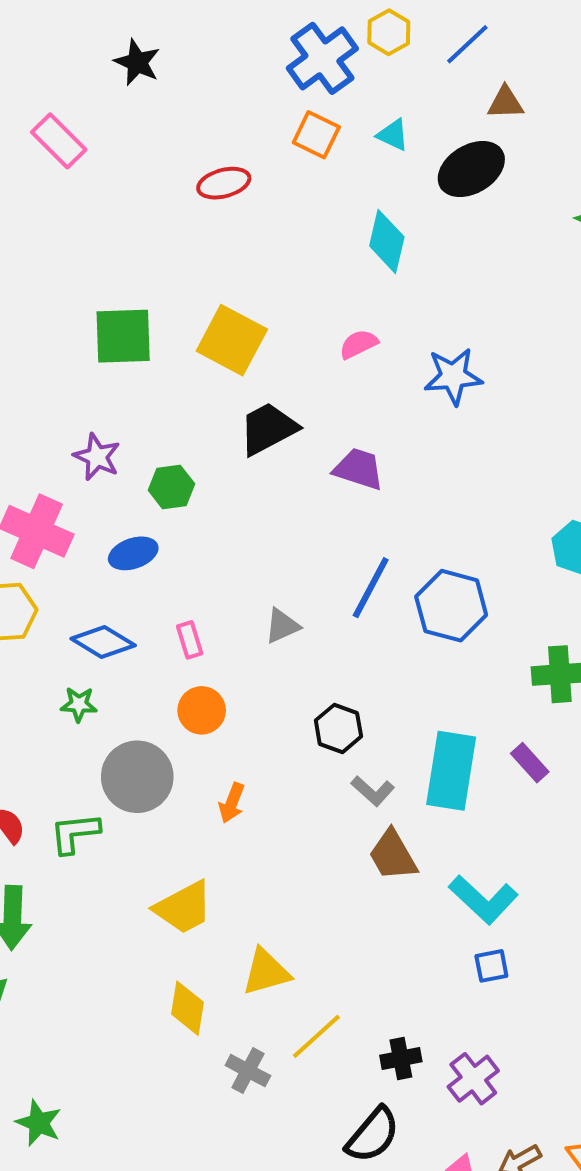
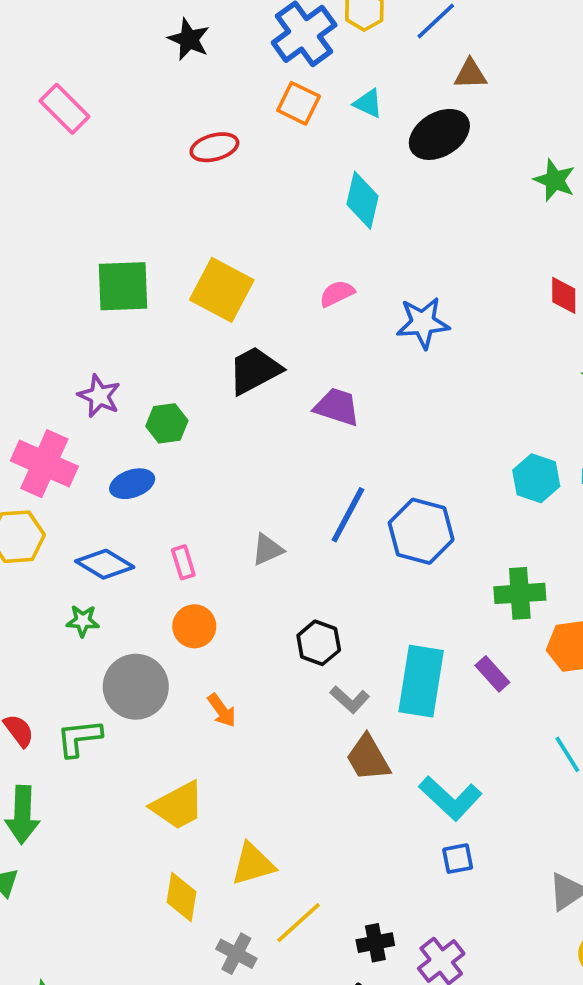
black star: (137, 62) -> (189, 39), moved
orange arrow: (232, 803) -> (222, 710), turned -57

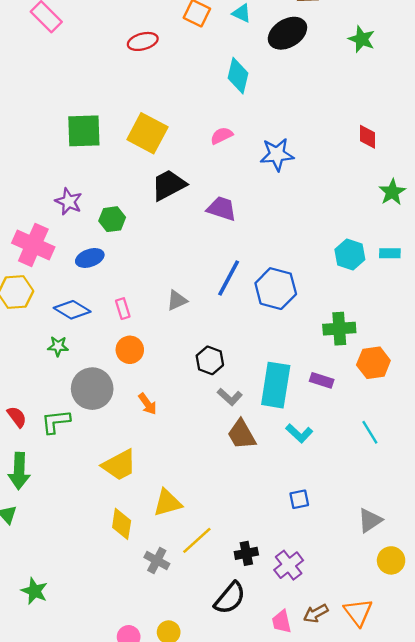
green star: (555, 180) -> (362, 39), moved
purple rectangle: (492, 674) -> (322, 380), turned -30
cyan L-shape: (450, 798) -> (299, 433), moved, size x0.7

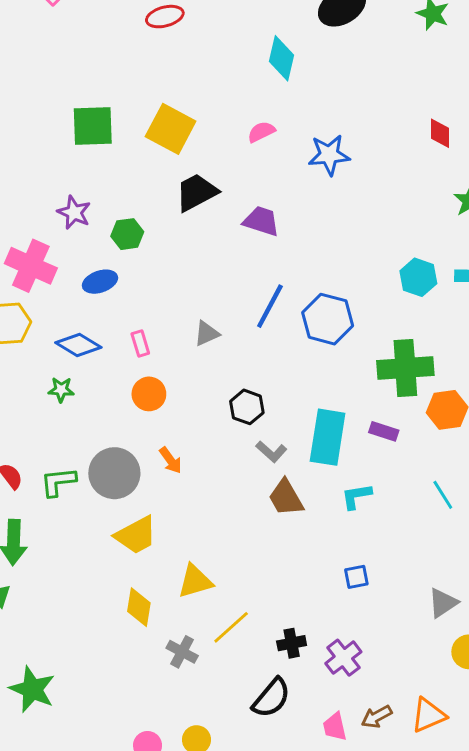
green cross: (339, 329) -> (405, 368), size x1.4
gray circle: (92, 389) -> (114, 473), moved
cyan L-shape: (299, 433) -> (356, 496), turned 128
green star: (34, 591) -> (32, 689), size x1.4
orange triangle: (358, 612) -> (428, 715), turned 44

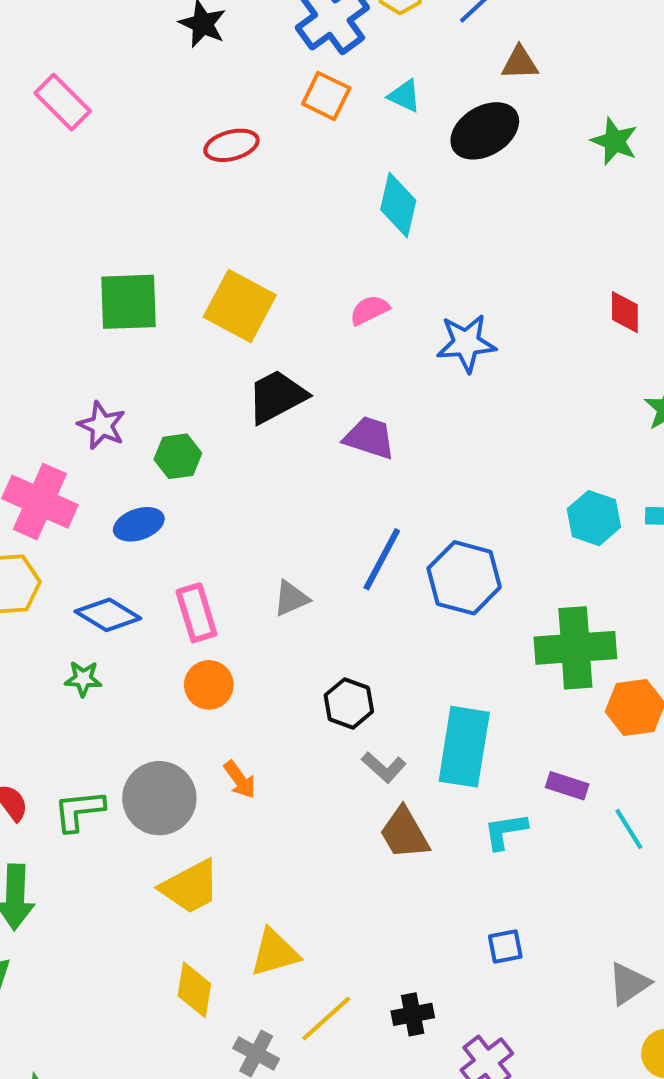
pink rectangle: (140, 344) -> (196, 613), size x1.5
purple rectangle: (384, 431) -> (567, 786), moved
black cross: (292, 643) -> (413, 1014), moved

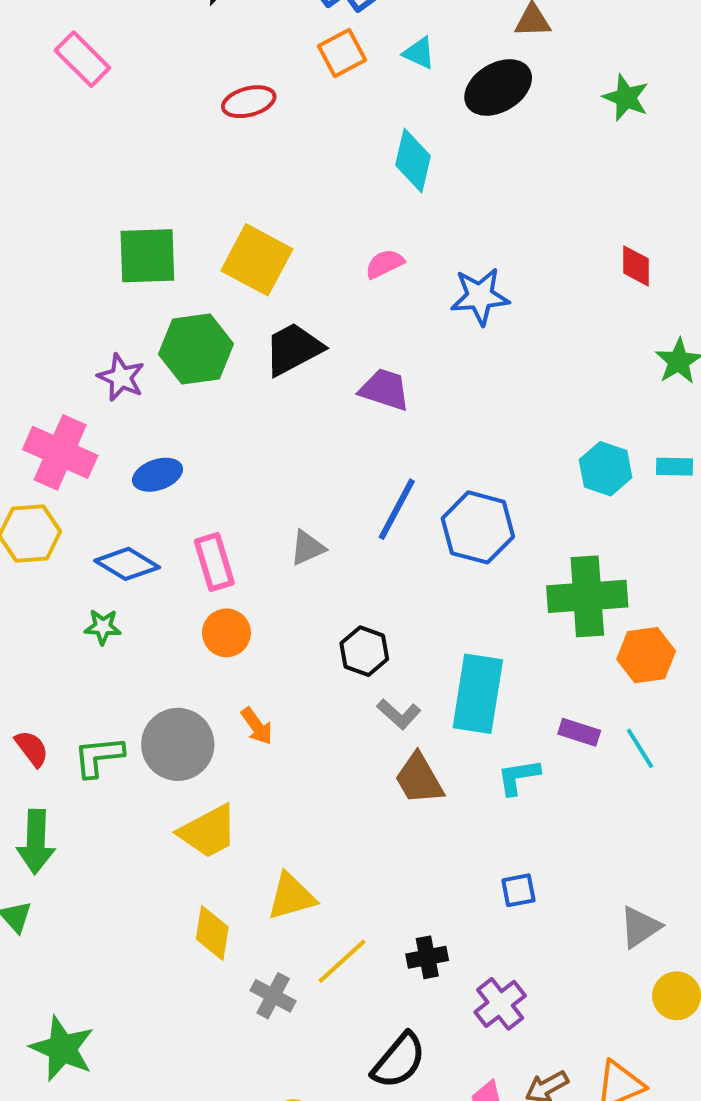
orange square: (326, 96) -> (342, 53), turned 36
green hexagon: (178, 456) -> (196, 349), moved, size x1.6
cyan line: (629, 829) -> (640, 748), moved

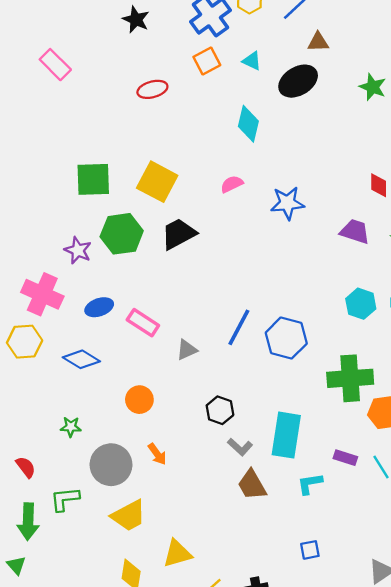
purple trapezoid: (385, 390) -> (355, 231), moved
pink rectangle: (214, 562) -> (143, 323), moved, turned -40
green star: (103, 627) -> (71, 427), moved
green L-shape: (99, 757) -> (65, 499), moved

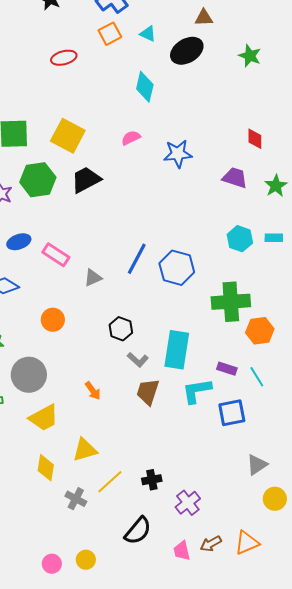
orange arrow: (157, 454) -> (93, 391), moved
cyan L-shape: (310, 484) -> (197, 391), size x1.4
brown trapezoid: (252, 485) -> (148, 392), turned 48
blue square: (310, 550) -> (232, 413), moved, size x1.6

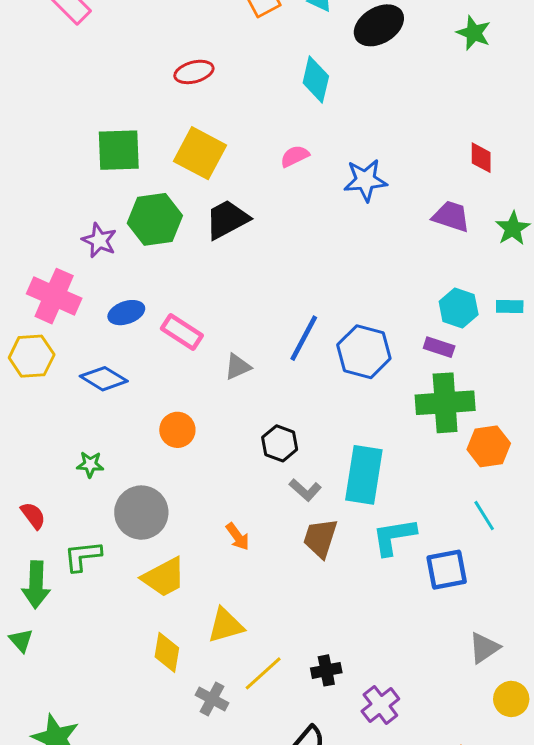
red ellipse: (64, 58) -> (194, 72), moved
purple rectangle: (227, 369) -> (439, 347), moved

